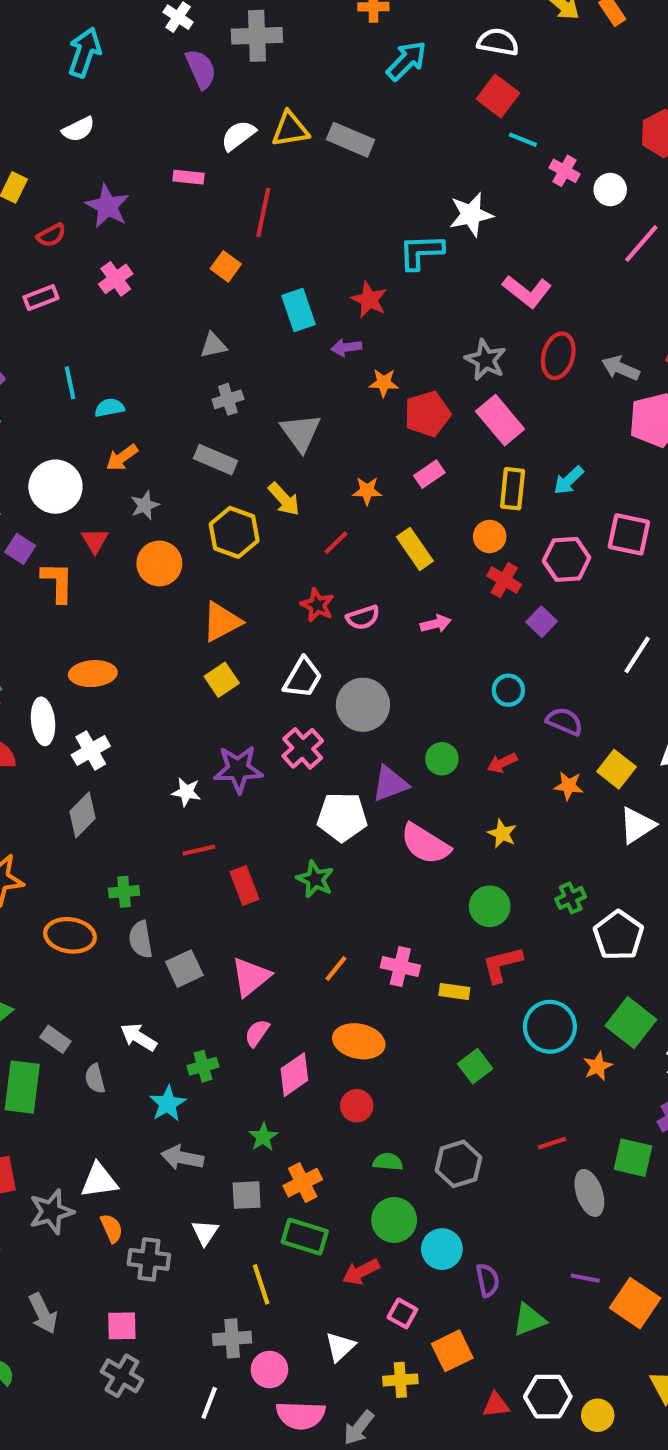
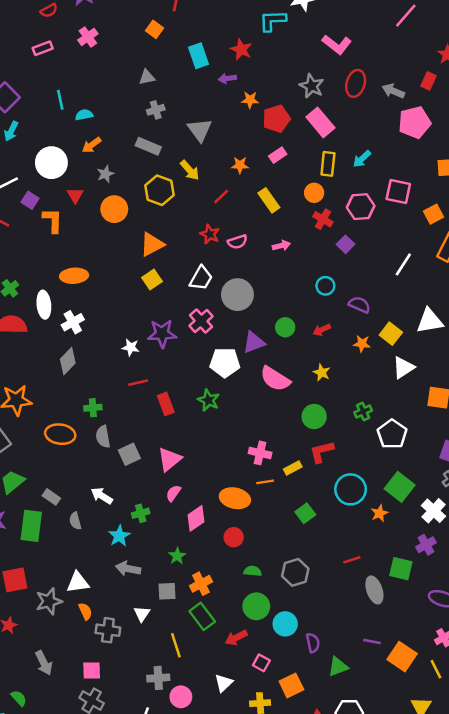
orange line: (336, 969) -> (265, 482), moved, turned 42
yellow rectangle: (454, 991) -> (293, 468), turned -36
green rectangle: (305, 1237) -> (202, 616), turned 36

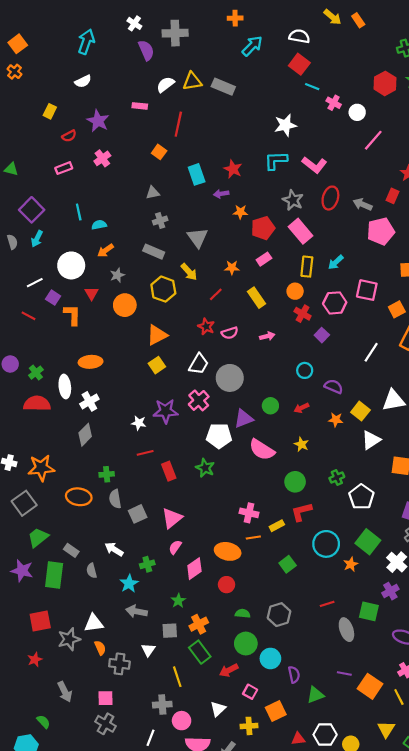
cyan L-shape: (273, 21) -> (276, 161), moved

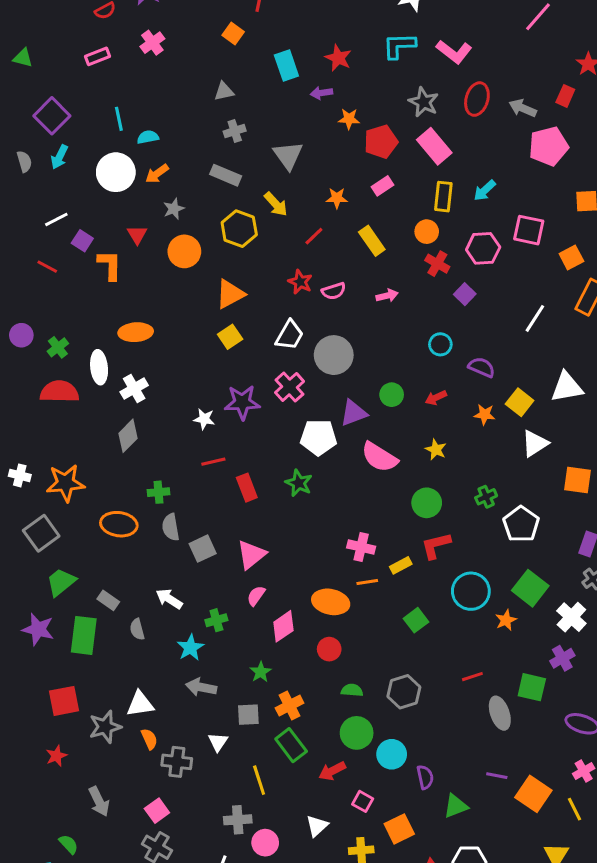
white circle: (71, 265) -> (116, 172), moved
pink square: (106, 698) -> (157, 811), turned -35

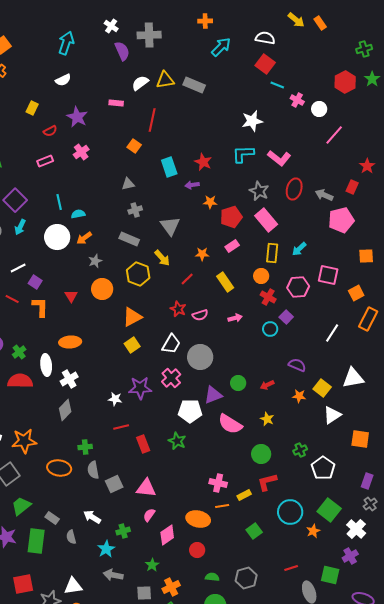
red triangle: (137, 235) -> (71, 296), moved
orange L-shape: (110, 265) -> (40, 307), moved
cyan circle: (440, 344) -> (270, 329), moved
pink triangle: (251, 555) -> (146, 488), turned 45

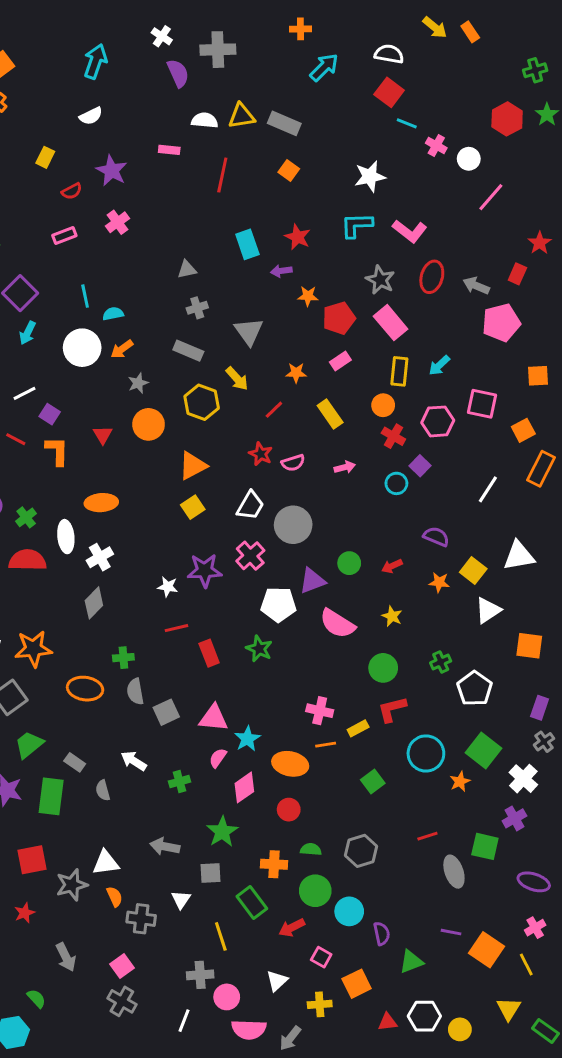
white semicircle: (140, 83) -> (205, 120), turned 42
orange square: (134, 146) -> (289, 171), moved
cyan star: (106, 549) -> (247, 739), moved
green star: (152, 565) -> (222, 832), size x1.5
orange cross: (171, 587) -> (274, 864), moved, turned 30

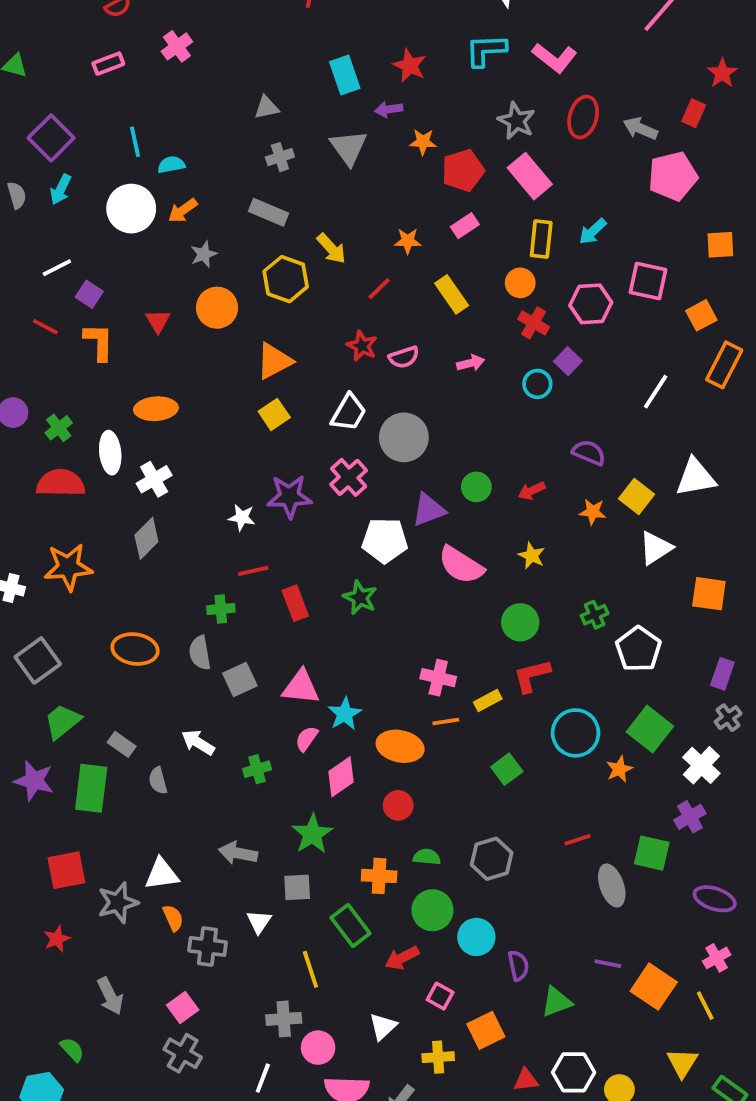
gray triangle: (249, 331) -> (349, 147), moved
orange star: (33, 649) -> (68, 567), moved
green cross: (123, 658) -> (221, 609), moved

